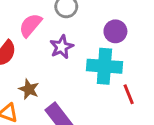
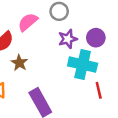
purple star: (62, 47) -> (68, 39), moved
brown star: (29, 89) -> (19, 63), moved

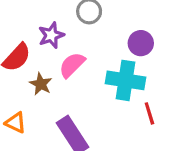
pink semicircle: (28, 22) -> (72, 65), moved
purple star: (68, 39) -> (51, 35), moved

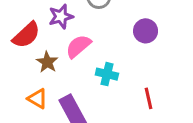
cyan cross: (126, 80) -> (107, 74), moved, size x0.6
orange triangle: (16, 123) -> (37, 99), moved

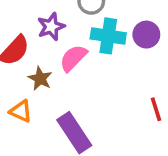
cyan cross: (107, 74) -> (108, 36), moved, size x1.4
orange triangle: (37, 99) -> (21, 111), moved

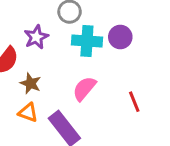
pink semicircle: (73, 58) -> (84, 89), moved
orange triangle: (21, 111) -> (28, 113), moved

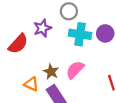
brown star: (30, 83) -> (51, 72), moved

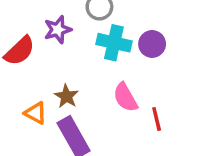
pink semicircle: (75, 70) -> (125, 97), moved, turned -78

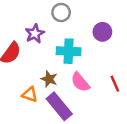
cyan cross: (114, 43) -> (69, 51), moved
pink semicircle: (125, 97) -> (80, 82), moved

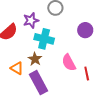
cyan cross: (69, 51) -> (44, 39), moved
pink semicircle: (80, 82) -> (69, 63), moved

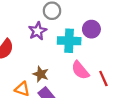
purple star: (31, 20) -> (38, 31), moved
cyan cross: (44, 39) -> (69, 41), moved

